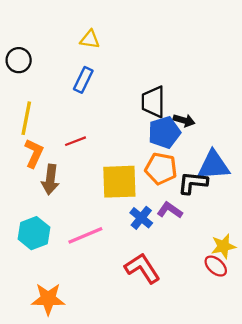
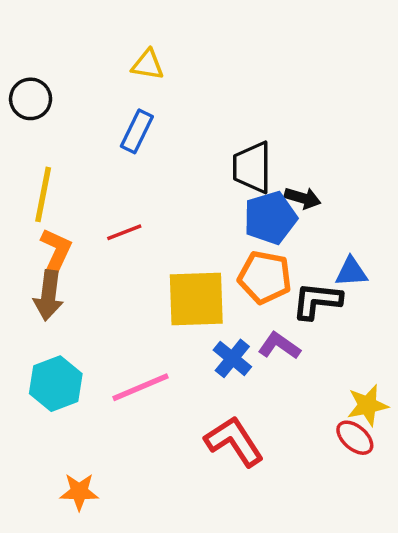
blue triangle: (214, 165) -> (351, 272), size x0.6
brown arrow: (50, 180) -> (49, 295), moved
orange star: (48, 299) -> (79, 492), size x0.7

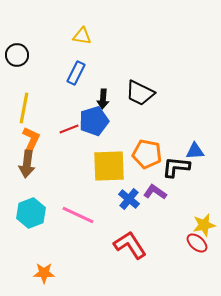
black trapezoid: (252, 167) -> (140, 93), turned -64
black arrow: (303, 198) -> (103, 99), moved, turned 78
blue pentagon: (270, 218) -> (94, 121), moved
pink line: (140, 387) -> (78, 215), turned 48

